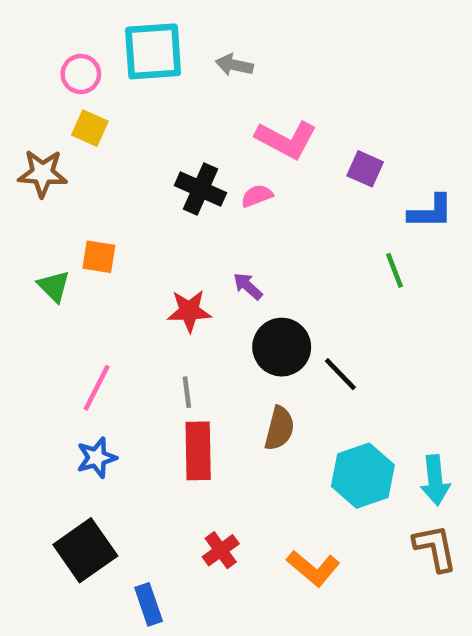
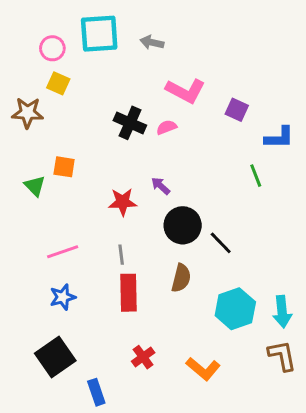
pink line: (97, 388) -> (63, 252), turned 44

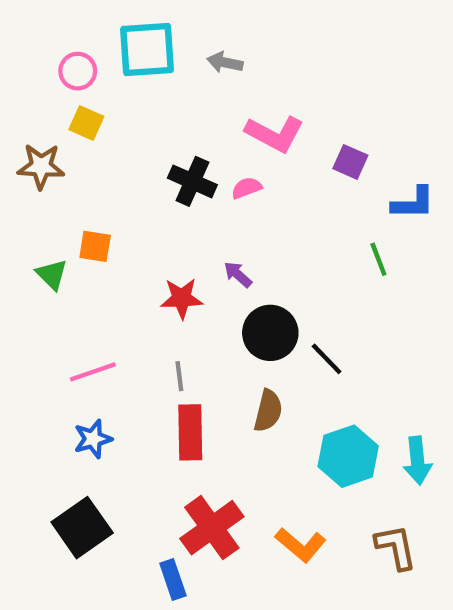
brown L-shape: (282, 356) -> (396, 547), moved
red cross: (143, 357) -> (212, 528), size x1.8
blue rectangle: (96, 392) -> (173, 580), moved

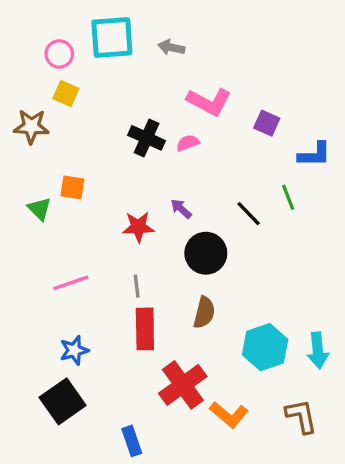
black line: (327, 359) -> (249, 214), moved
blue star: (93, 439) -> (74, 350), moved
red cross: (212, 528) -> (183, 385), moved

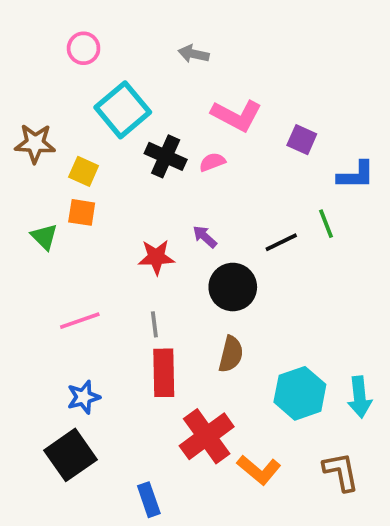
cyan square: (112, 38) -> (123, 110), moved, turned -36
pink circle: (59, 54) -> (84, 48), moved
yellow square: (66, 93) -> (84, 171), moved
black line: (249, 214) -> (281, 242), turned -72

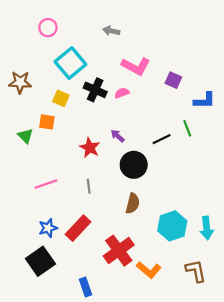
yellow square: (84, 171) -> (61, 98), moved
red star: (156, 257) -> (90, 148), turned 30
red rectangle: (164, 373) -> (78, 228), moved, turned 44

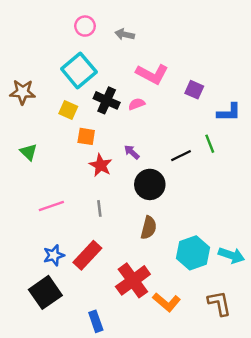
pink circle: (48, 28) -> (85, 26), moved
orange square: (47, 122) -> (86, 136), moved
cyan arrow: (207, 228) -> (231, 255), turned -65

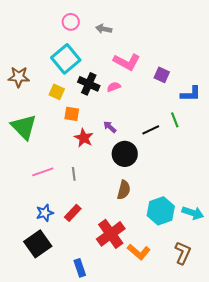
green triangle: (29, 152) -> (24, 127), size x1.8
gray line: (99, 208) -> (74, 174), moved
red rectangle: (87, 255) -> (73, 213), size x0.7
brown L-shape: (219, 303) -> (183, 253), turned 35

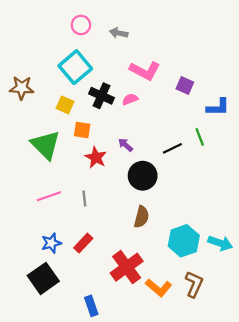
green triangle: (24, 127) -> (46, 145), moved
brown L-shape: (183, 253) -> (194, 284), moved

